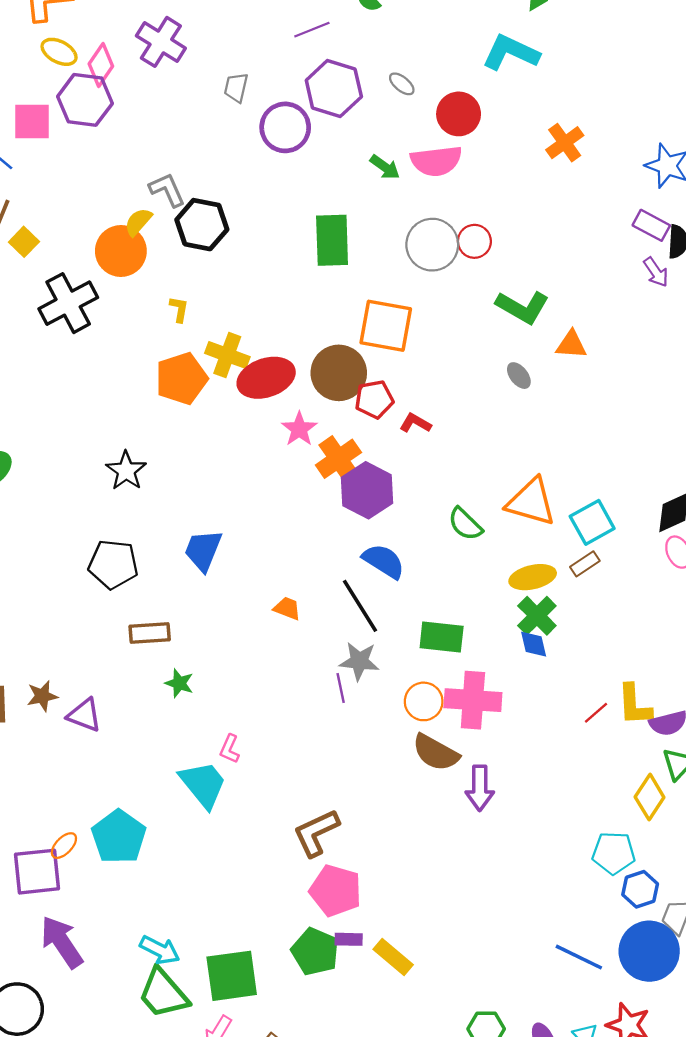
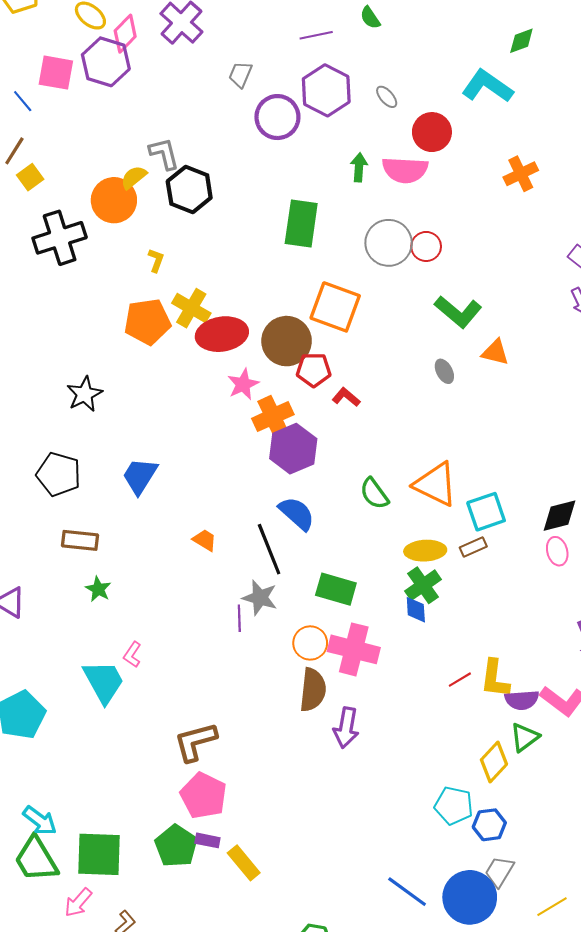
green arrow: (385, 167) -> (359, 167), turned -132
brown semicircle: (436, 753) -> (313, 690), turned -123
blue hexagon: (640, 889) -> (489, 825), moved

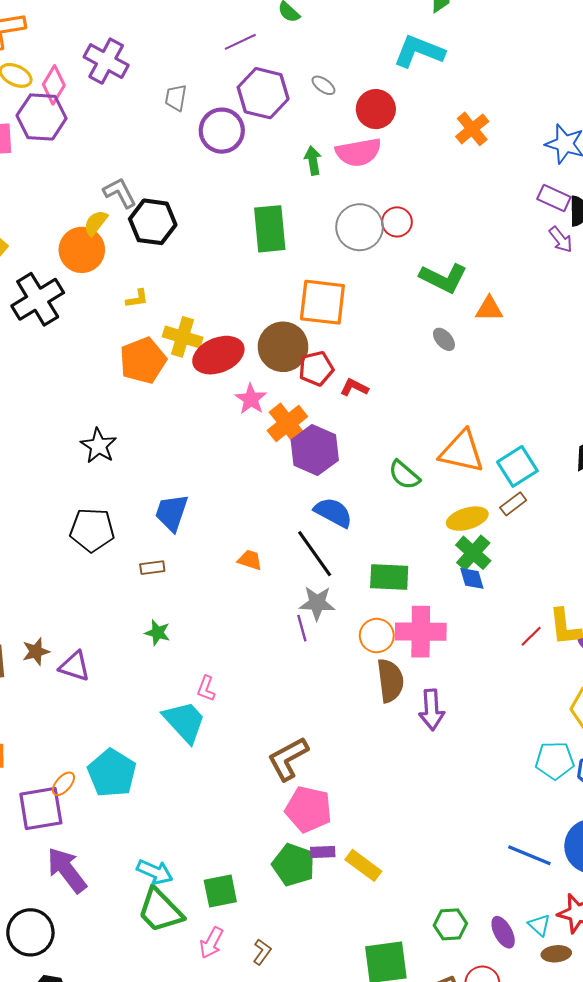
yellow L-shape: (156, 260) -> (137, 299), turned 75
brown rectangle: (80, 540) -> (152, 568), moved, size x0.7
green square: (99, 854) -> (220, 891), size x0.7

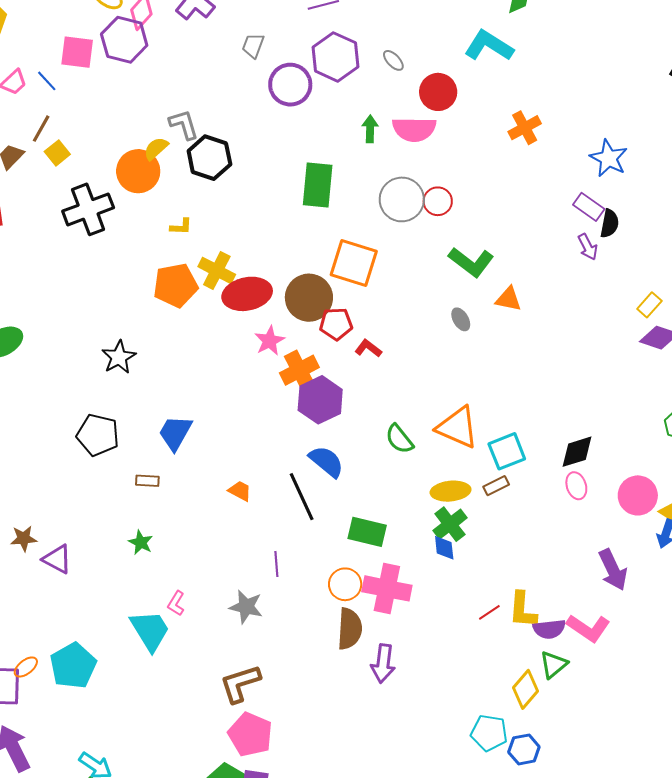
gray star: (317, 603) -> (246, 607), moved

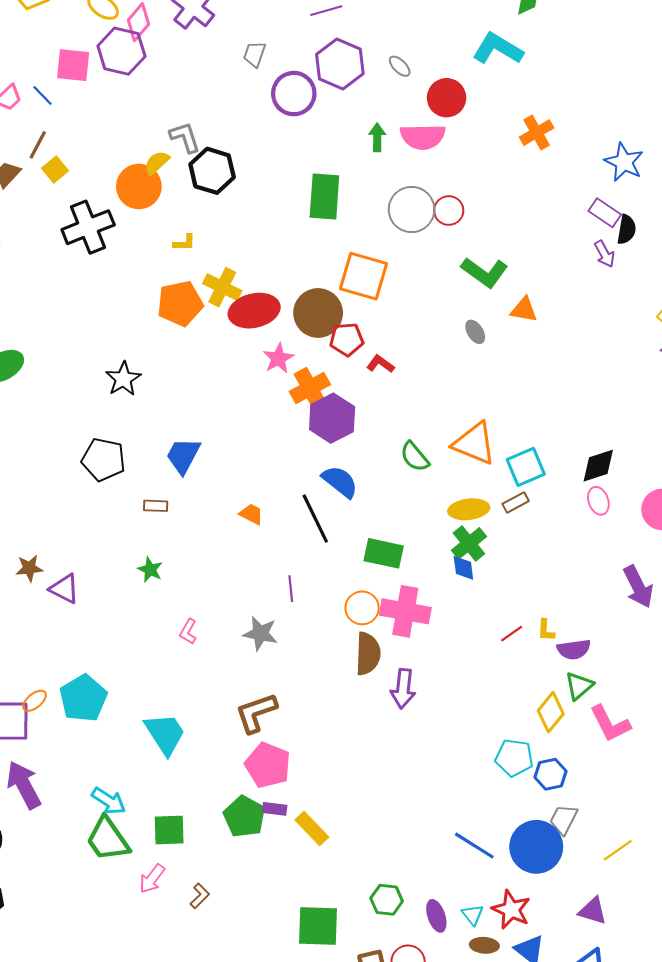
yellow L-shape: (523, 610) -> (546, 630), size x0.6
pink L-shape: (588, 628) -> (610, 724), moved, turned 30
cyan trapezoid: (150, 630) -> (165, 734), moved

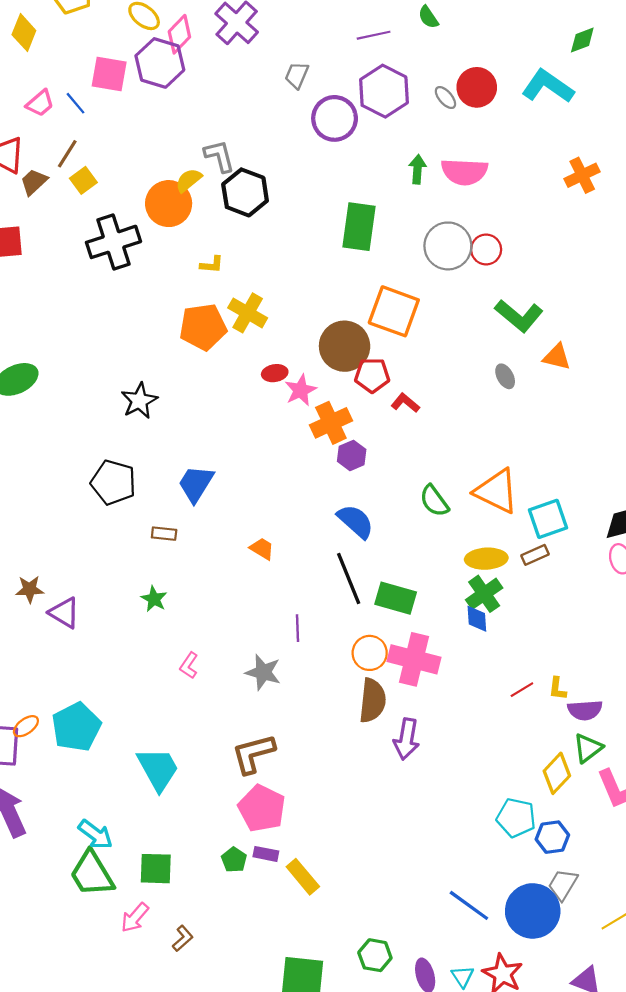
red circle: (447, 98) -> (477, 87), moved
red ellipse: (254, 311) -> (275, 373), moved, size x0.5
purple hexagon: (332, 418) -> (352, 455), size x0.6
black line: (315, 519) -> (349, 578), moved
green pentagon: (244, 817) -> (234, 860), size x0.6

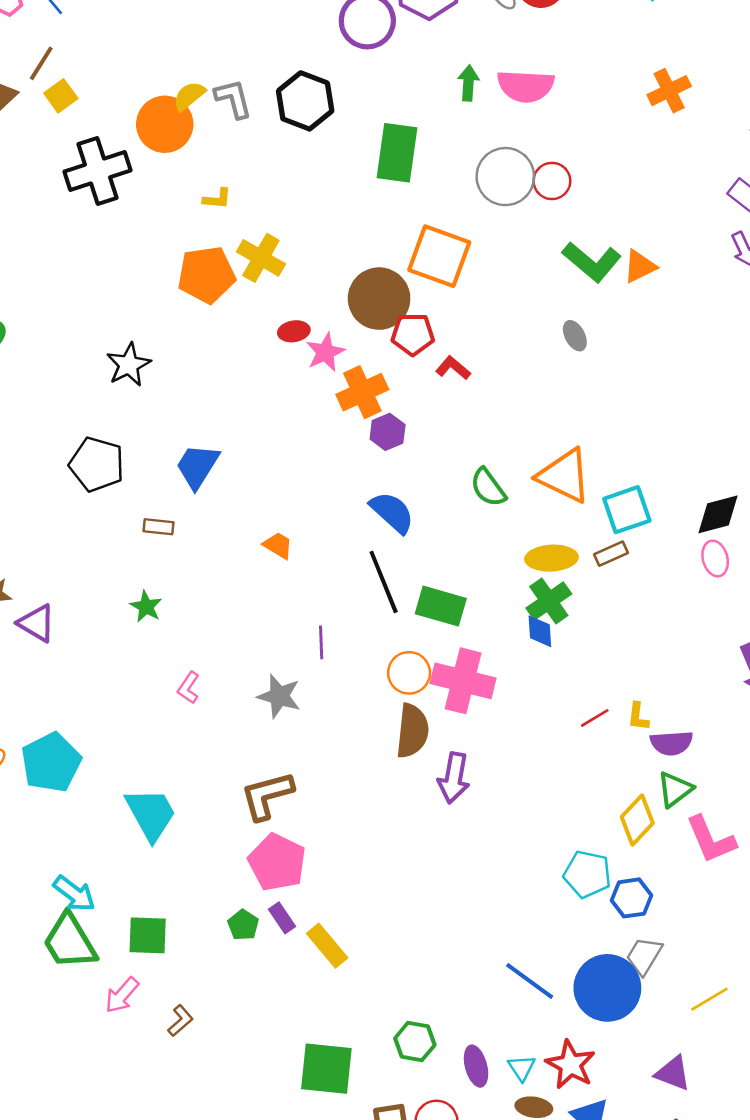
gray L-shape: (219, 156) -> (233, 99), moved
black hexagon: (245, 192) -> (305, 101), moved
orange triangle: (557, 357) -> (640, 266), moved, turned -40
purple rectangle: (266, 854) -> (282, 918), turned 45

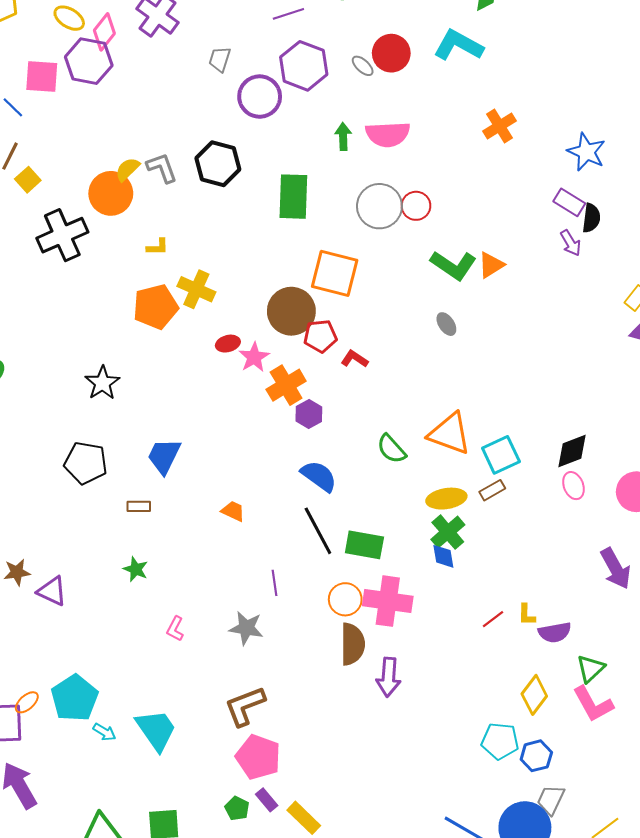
green triangle: (675, 789) -> (591, 669), moved
cyan arrow: (74, 894) -> (104, 732), moved, size x0.7

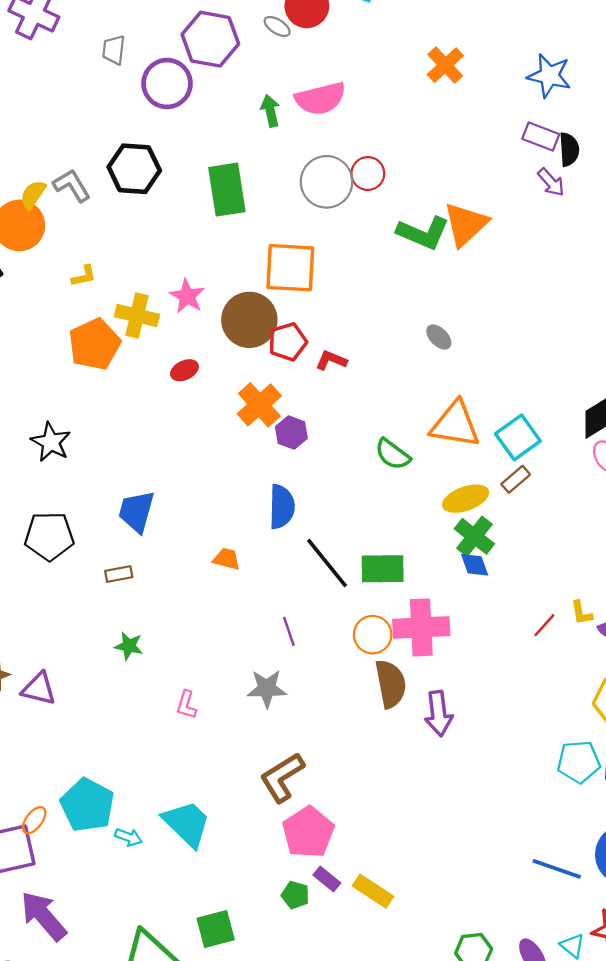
orange triangle: (491, 265) -> (466, 224), size x1.5
gray ellipse: (446, 324) -> (439, 337), moved
pink star: (254, 357) -> (187, 296), moved
blue semicircle: (319, 476) -> (282, 507), moved, turned 66
pink pentagon: (258, 757) -> (308, 832), turned 30

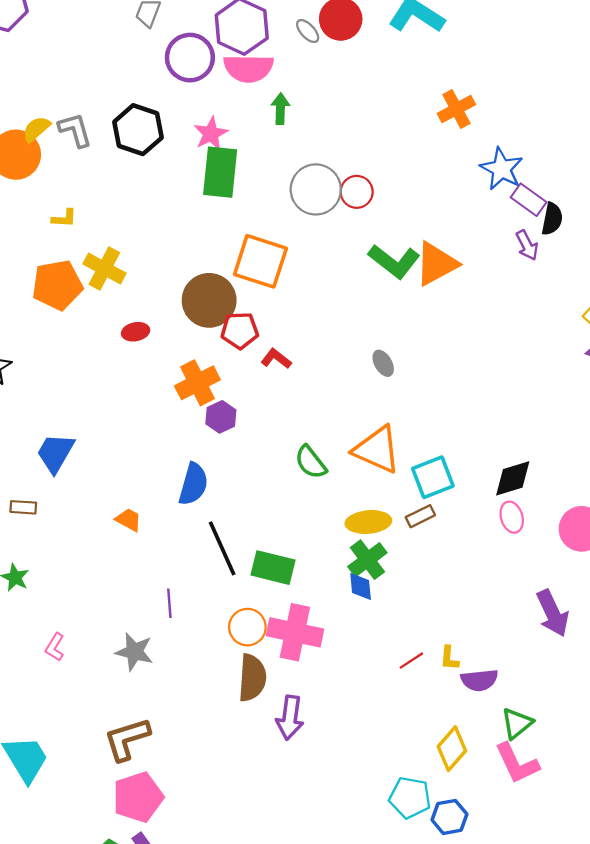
blue star: (549, 76) -> (502, 169), moved
pink semicircle: (320, 99) -> (248, 68), moved
pink star: (187, 296) -> (211, 134), moved

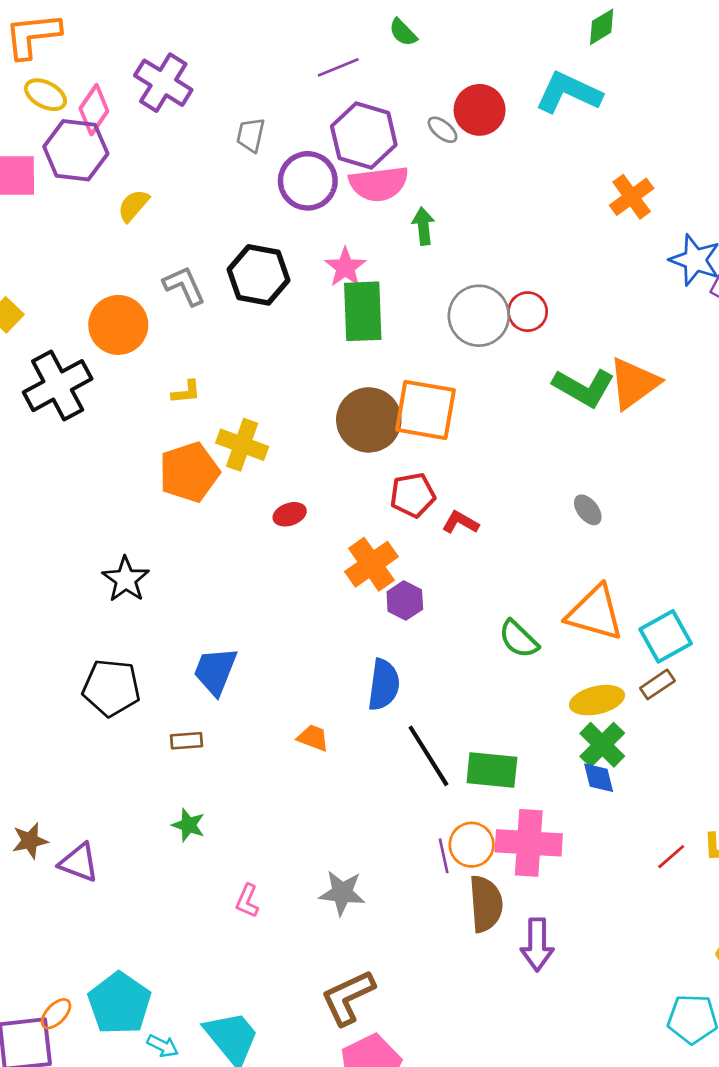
yellow semicircle: (36, 129) -> (133, 206), moved
brown circle: (209, 300) -> (369, 420), moved
purple line: (169, 603) -> (444, 856), moved

